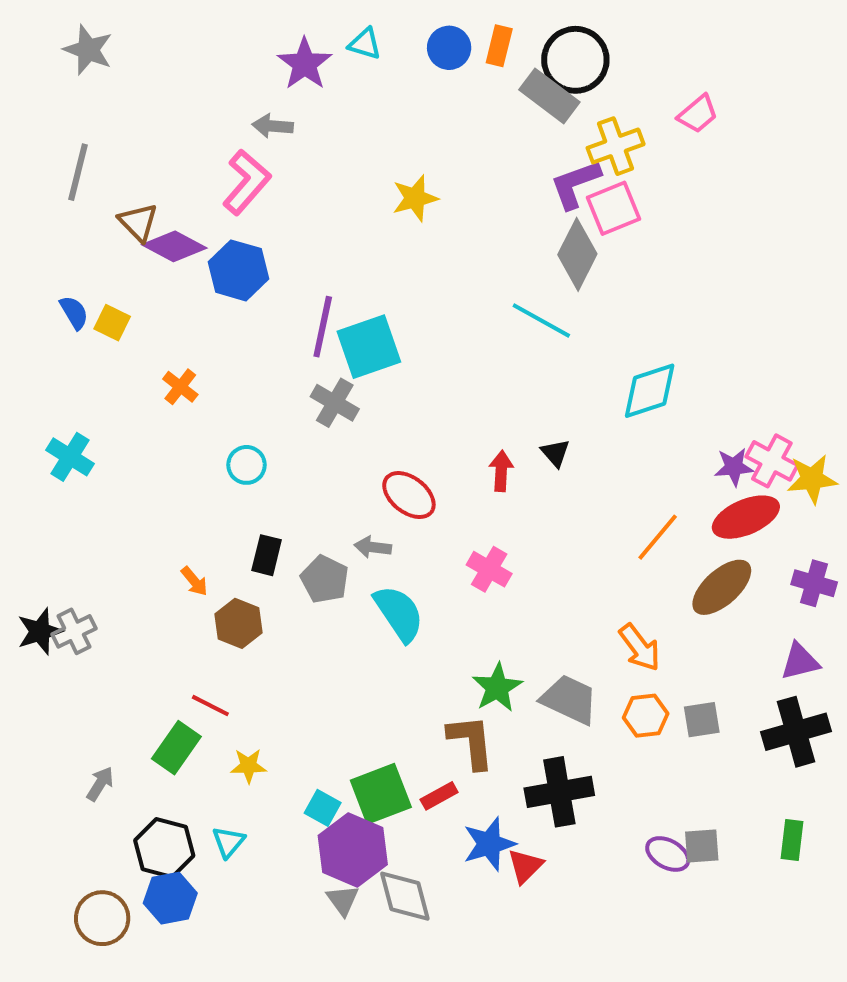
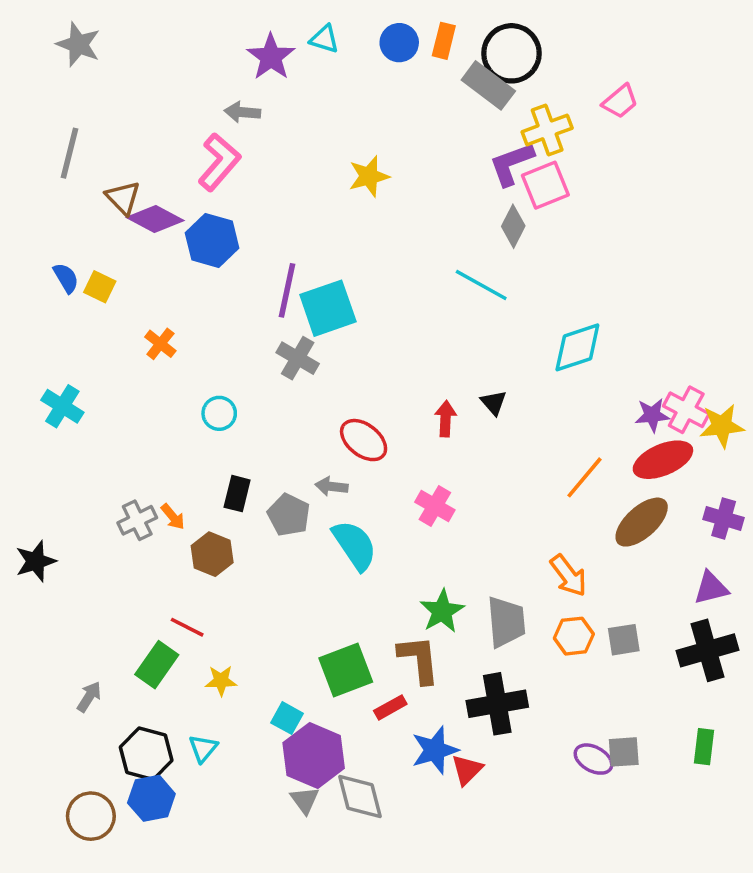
gray diamond: (577, 254) -> (513, 226), size x0.7
gray cross: (74, 631) -> (137, 520), moved
gray trapezoid: (569, 700) -> (506, 622), turned 60
green square: (381, 794) -> (346, 670), moved

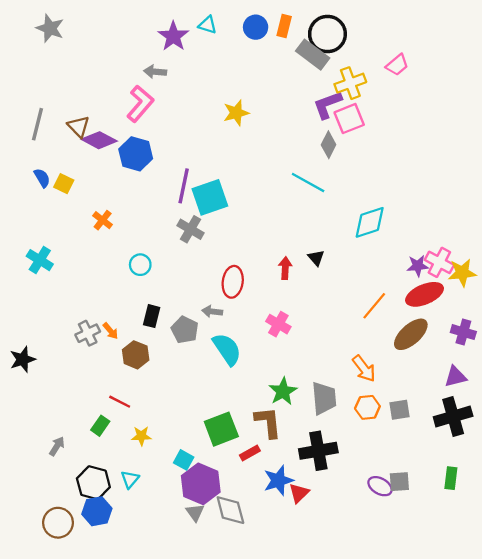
gray line: (69, 153) -> (37, 124), moved
red ellipse: (364, 440) -> (233, 282), turned 60
green rectangle: (157, 665) -> (100, 426), size x0.7

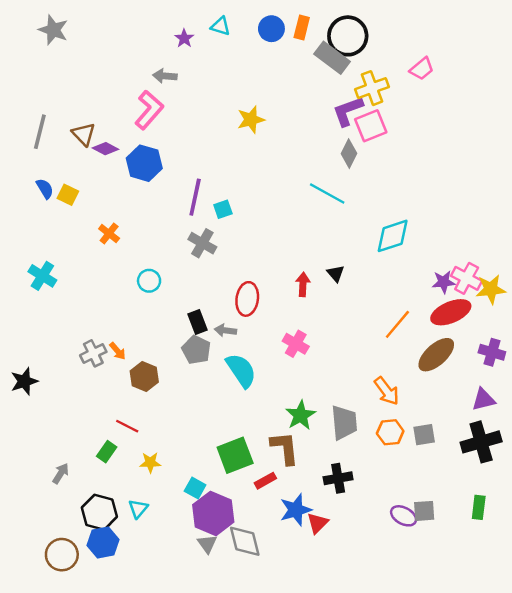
purple star: (173, 36) -> (184, 38), size x0.6
purple diamond: (99, 140) -> (105, 149), size x0.7
cyan square: (210, 197) -> (223, 209), size x0.5
black rectangle: (152, 316) -> (198, 322), moved, turned -35
black cross: (318, 451) -> (338, 478), size x0.7

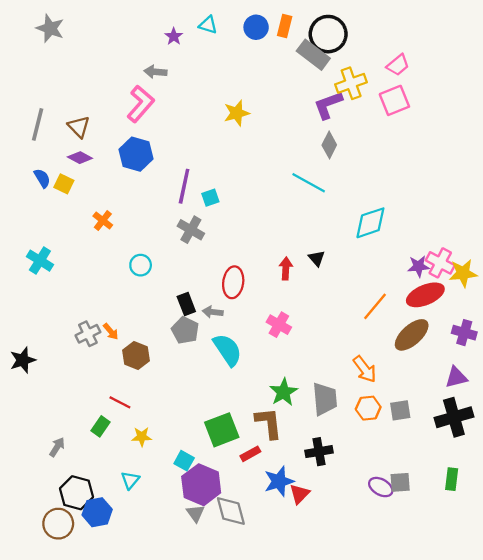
pink square: (371, 126) -> (394, 100), moved
purple diamond: (105, 149) -> (80, 158), moved
black hexagon: (99, 512) -> (76, 493), moved

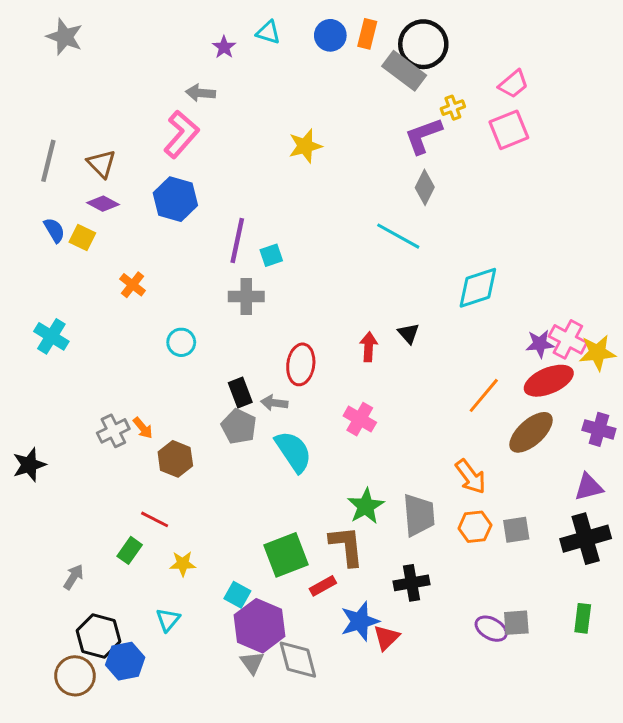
yellow cross: (351, 83) -> (453, 108), size x0.6
gray cross: (191, 230) -> (246, 297), turned -30

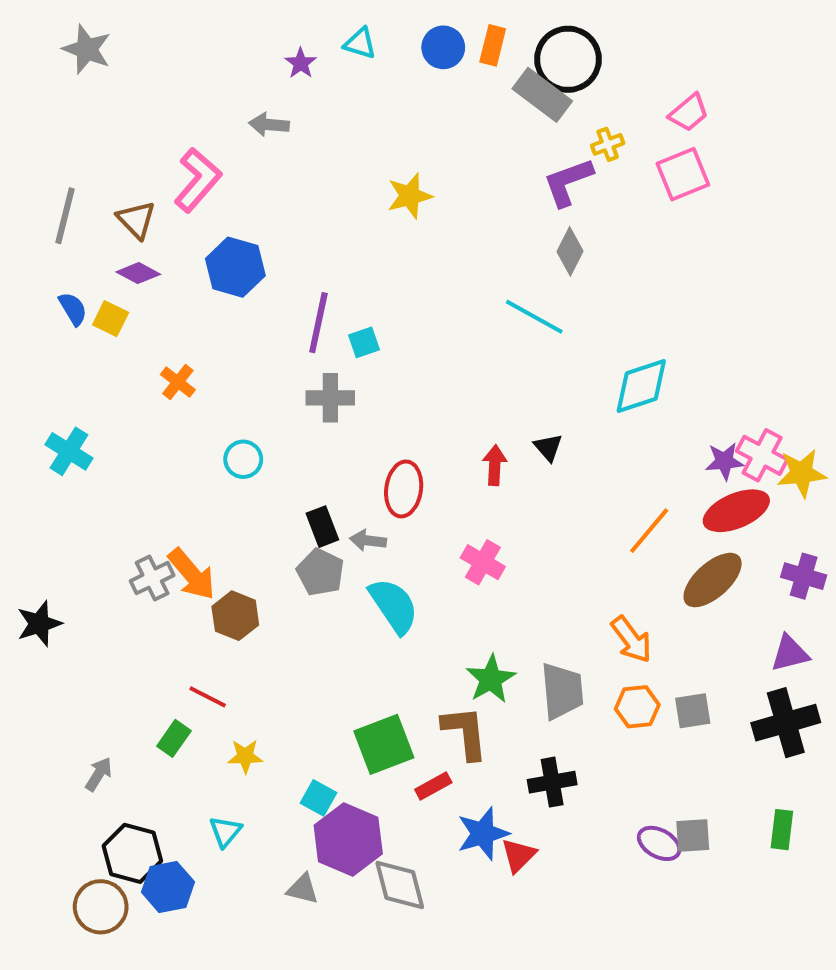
pink L-shape: (181, 134) -> (198, 180), moved
orange arrow: (143, 428) -> (192, 574), size x1.8
gray triangle: (252, 663) -> (303, 889), moved, turned -40

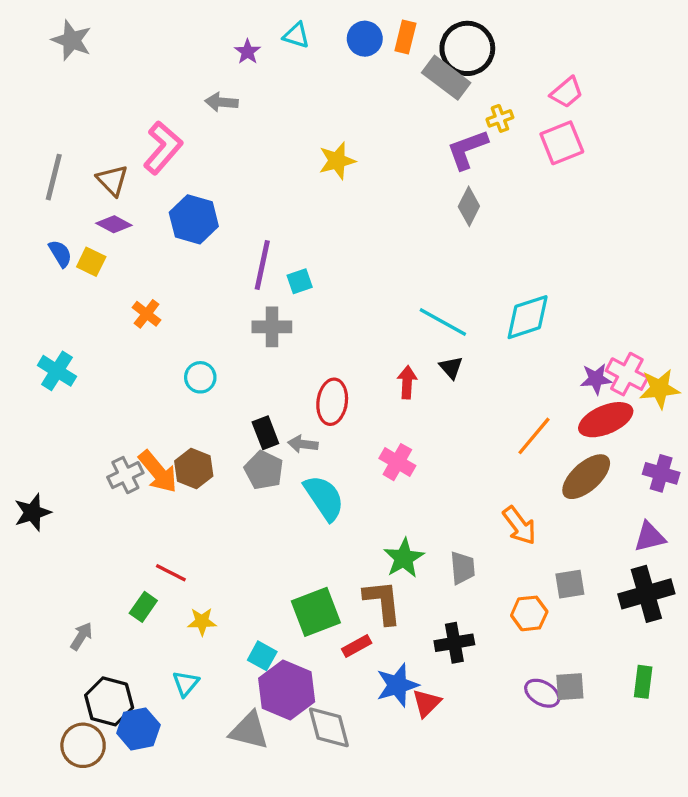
cyan line: (534, 317) -> (443, 322), moved
brown hexagon: (235, 616) -> (194, 469), moved
gray trapezoid: (562, 691) -> (462, 568), size x0.7
orange hexagon: (637, 707) -> (529, 613), moved
gray triangle: (303, 889) -> (249, 731), size x1.5

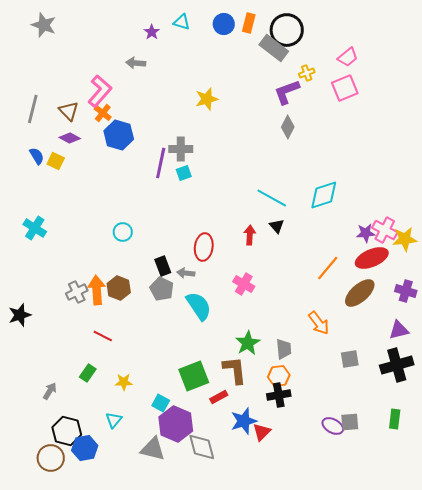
orange cross: (147, 314) -> (103, 113), moved
gray cross: (272, 327) -> (181, 149), moved
orange arrow: (158, 472) -> (97, 290), turned -144
red line: (171, 573) -> (103, 336), moved
orange hexagon: (529, 613) -> (279, 376), moved

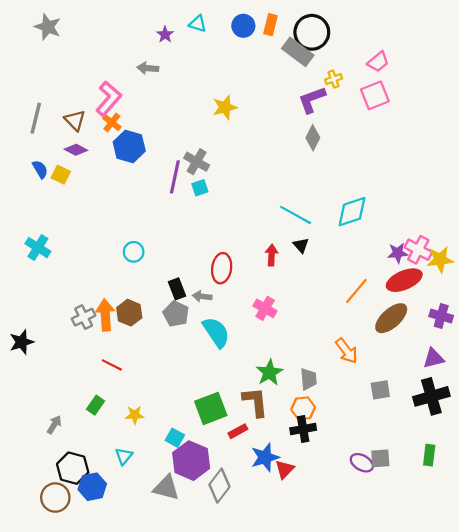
gray cross: (181, 149) -> (197, 162), turned 30
gray diamond: (202, 447) -> (219, 486), turned 52

